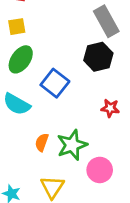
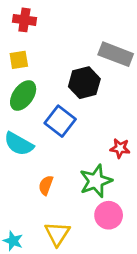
gray rectangle: (106, 21) -> (116, 54), turned -40
black hexagon: (98, 57) -> (84, 83), moved
green star: (72, 145) -> (96, 181), moved

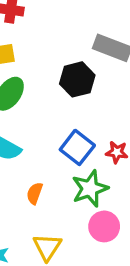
blue square: (60, 121) -> (77, 147), moved

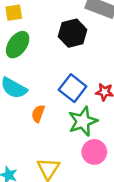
orange semicircle: (35, 193) -> (38, 114), moved

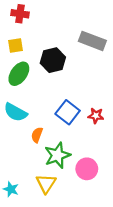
black hexagon: (73, 33) -> (53, 60), moved
green star: (83, 121) -> (57, 155), moved

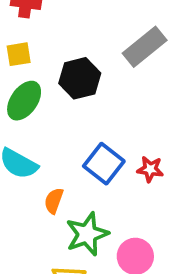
gray rectangle: (92, 41) -> (145, 47), turned -60

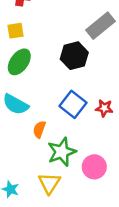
black hexagon: (80, 78) -> (74, 56), moved

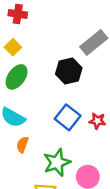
yellow square: (16, 31) -> (13, 47), turned -35
orange semicircle: (39, 129) -> (22, 145), moved

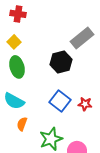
green ellipse: (17, 77) -> (17, 67), turned -50

